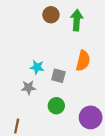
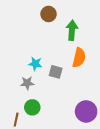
green arrow: (77, 20) -> (72, 30), moved
green circle: (56, 106) -> (32, 107), moved

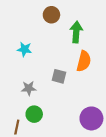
cyan star: (35, 64) -> (24, 49), moved

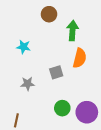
gray square: (59, 76) -> (56, 72), turned -32
green circle: (34, 114) -> (62, 108), moved

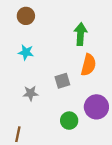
brown circle: (49, 14) -> (26, 16), moved
purple circle: (87, 112) -> (96, 107), moved

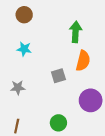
gray star: (30, 93) -> (18, 88), moved
green circle: (69, 121) -> (58, 123), moved

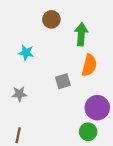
brown circle: (24, 15) -> (51, 19), moved
green circle: (58, 123) -> (88, 132), moved

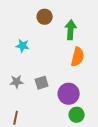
gray square: (63, 81) -> (42, 83), moved
purple circle: (97, 108) -> (69, 94), moved

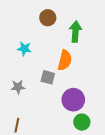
orange semicircle: (78, 57) -> (65, 60), moved
gray square: (42, 83) -> (48, 77), moved, turned 32

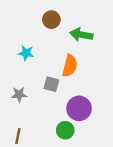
green arrow: (75, 32) -> (81, 35), turned -84
green circle: (82, 122) -> (65, 130), moved

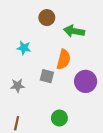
purple circle: (79, 108) -> (86, 81), moved

